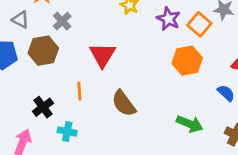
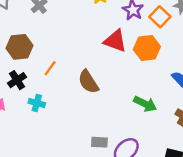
brown hexagon: (43, 51) -> (19, 47), moved
red triangle: (102, 55) -> (115, 41), moved, turned -45
orange line: (79, 91) -> (50, 68), turned 35

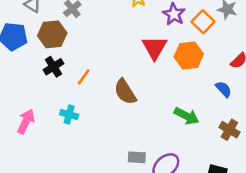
red triangle: (115, 41) -> (154, 48), turned 40
brown hexagon: (19, 47) -> (52, 34), moved
black cross: (17, 80) -> (53, 67), moved

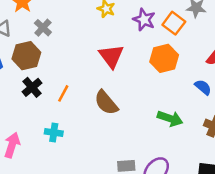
red triangle: (154, 48) -> (111, 56), moved

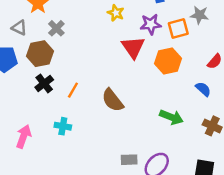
purple star: (144, 20) -> (151, 24), turned -30
orange square: (174, 23) -> (178, 29), turned 36
red triangle: (111, 56) -> (133, 47), moved

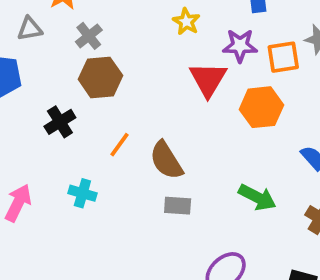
gray triangle: (19, 28) -> (30, 29), turned -42
brown hexagon: (40, 54) -> (100, 77), moved
orange line: (73, 90) -> (120, 145), moved
gray rectangle: (129, 160) -> (178, 206), moved

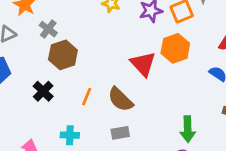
red triangle: (208, 79) -> (143, 64), moved
green arrow: (257, 197) -> (188, 129), moved, turned 75
gray rectangle: (178, 206) -> (120, 133), moved

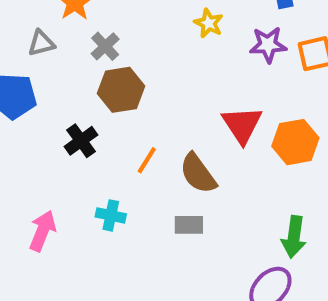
orange hexagon: (175, 48) -> (295, 142), moved

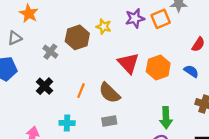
yellow star: (209, 23) -> (104, 27), moved
gray cross: (105, 46) -> (50, 52), moved
brown hexagon: (121, 90) -> (77, 37), moved

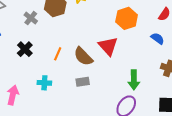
red triangle: (128, 63) -> (108, 46), moved
orange hexagon: (158, 67) -> (127, 18), moved

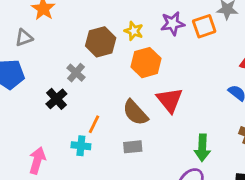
gray cross: (31, 18) -> (76, 73), moved
orange hexagon: (127, 18) -> (146, 63), moved
orange line: (58, 54) -> (94, 124), moved

